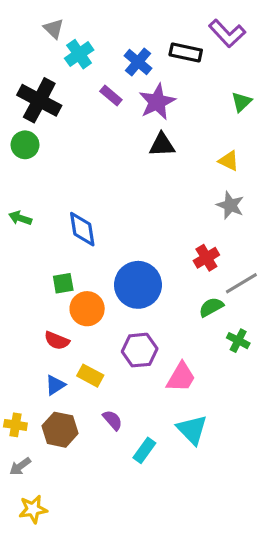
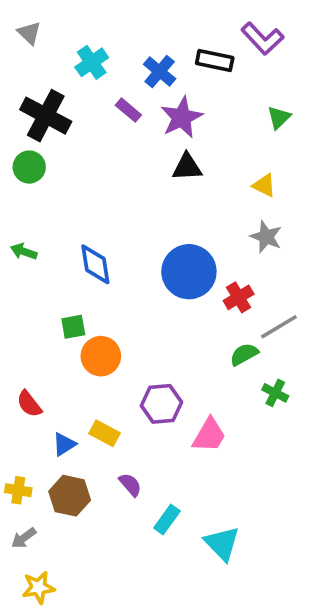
gray triangle: (54, 29) -> (29, 33), moved
blue circle: (138, 285) -> (189, 272), moved
red semicircle: (57, 341) -> (29, 404), moved, turned 30
cyan triangle: (192, 430) -> (222, 543), moved

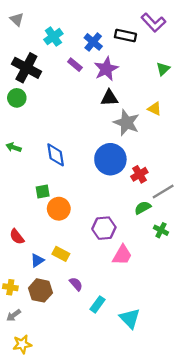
gray star: (266, 237) -> (127, 123), moved, size x1.4
purple hexagon: (161, 404) -> (104, 228), moved

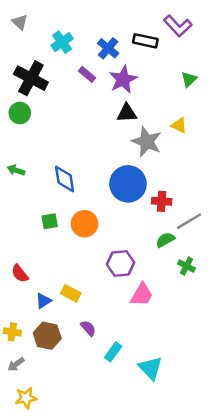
red cross: (139, 174) -> (162, 201), turned 35
orange circle: (59, 209) -> (84, 224), moved

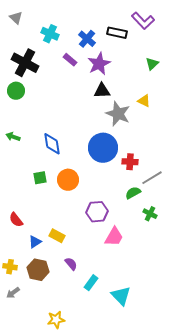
cyan cross: (62, 42) -> (50, 34), turned -30
yellow star: (26, 398) -> (56, 320), moved

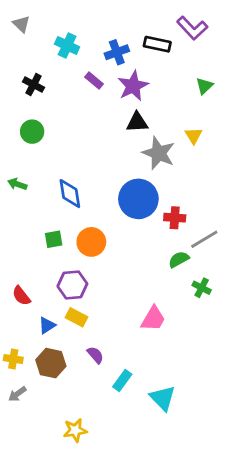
blue cross: (87, 39) -> (117, 52), turned 30
black cross: (25, 63) -> (33, 85), size x0.6
green circle: (16, 91) -> (32, 132), moved
yellow triangle: (144, 101) -> (194, 136), turned 32
purple hexagon: (97, 212) -> (72, 285), moved

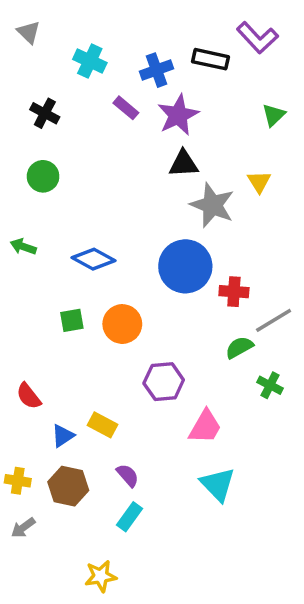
blue diamond: (70, 194) -> (93, 259), turned -52
purple hexagon: (72, 285) -> (164, 382), moved
cyan rectangle: (122, 381) -> (129, 517), moved
cyan triangle: (163, 398) -> (218, 484), moved

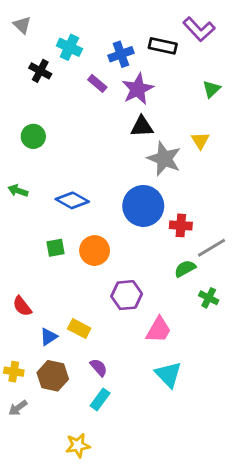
black cross: (45, 113) -> (40, 71), moved

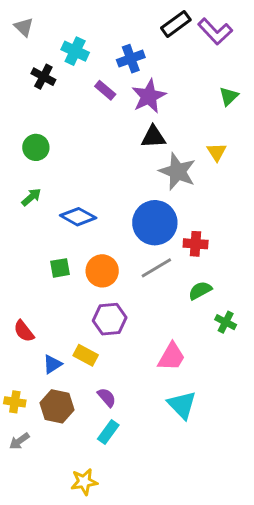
black rectangle: (163, 46) -> (176, 24), moved, turned -48
green arrow: (18, 191) -> (31, 197), moved, turned 120
gray line: (211, 248) -> (156, 268), moved
purple hexagon: (127, 295) -> (110, 319), moved

